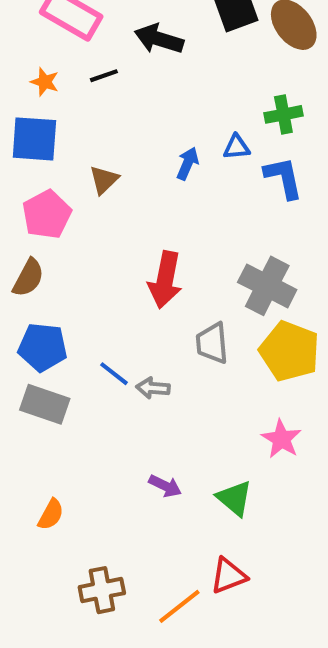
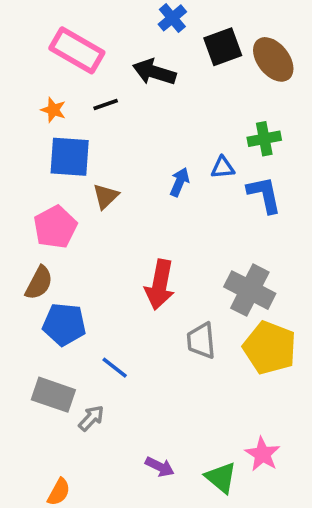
blue square: (34, 139) -> (70, 157), moved
blue pentagon: (43, 347) -> (64, 324), moved
gray arrow: (153, 388) -> (91, 418), moved, turned 128
pink star: (281, 439) -> (262, 454), moved

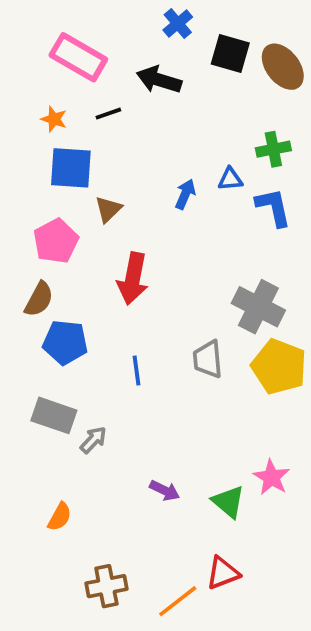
black square: (223, 47) -> (230, 54), turned 36
red arrow: (160, 285) -> (133, 279), moved
blue line: (115, 368) -> (136, 370), moved, turned 44

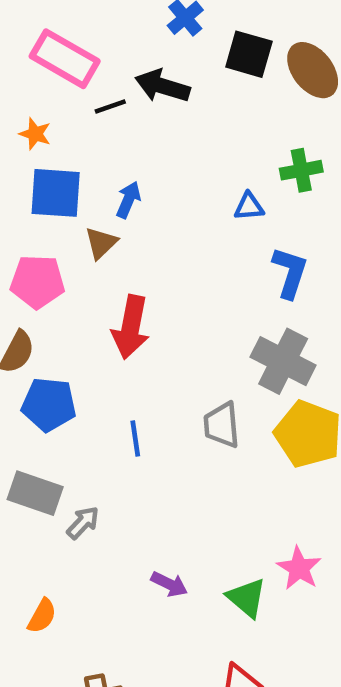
black line: (108, 114) -> (110, 106), moved
blue arrow: (185, 194) -> (128, 200), moved
blue L-shape: (273, 207) -> (290, 273), moved, turned 30
pink pentagon: (56, 241) -> (37, 282), turned 30

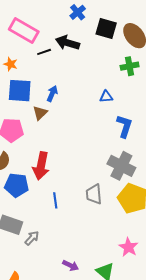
green cross: (301, 170) -> (130, 66), moved
red arrow: (131, 327) -> (41, 166), moved
pink star: (299, 568) -> (128, 247), moved

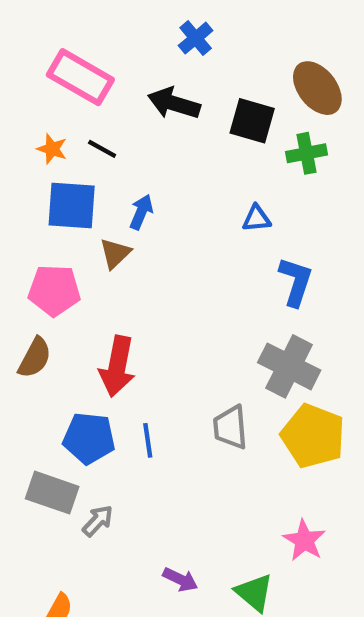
black square: (106, 29) -> (252, 121), moved
black line: (44, 52) -> (102, 149), moved, turned 48
blue pentagon: (17, 185) -> (89, 438), moved

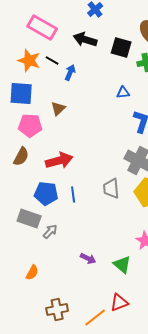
orange star: (52, 149) -> (29, 60), size x1.6
blue square: (72, 205) -> (21, 94), moved
blue arrow: (141, 212) -> (70, 72), moved
red arrow: (117, 366) -> (59, 160), turned -116

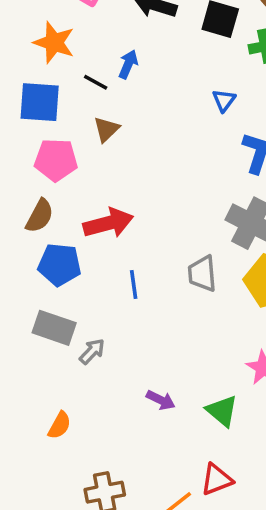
black line: (52, 60) -> (96, 82), moved
blue triangle: (123, 92) -> (224, 100), turned -48
blue pentagon: (46, 194) -> (60, 265), moved

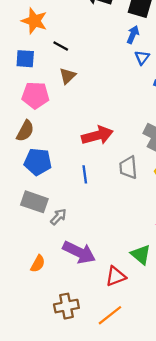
blue arrow: (128, 64) -> (133, 35), moved
blue square: (40, 102) -> (25, 59), size x0.7
red arrow: (108, 223) -> (97, 135), moved
purple arrow: (161, 400) -> (79, 252), moved, size x1.8
red triangle: (217, 480) -> (116, 276), moved

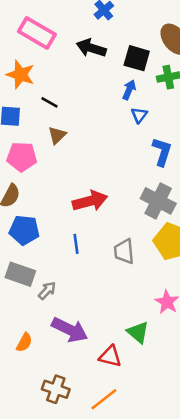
gray trapezoid: (128, 167) -> (124, 251), moved
red triangle: (116, 276) -> (110, 356), turned 35
brown cross: (66, 306) -> (56, 389), turned 30

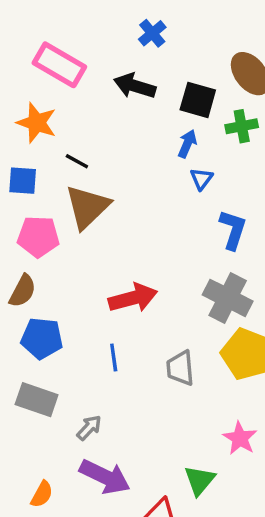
brown triangle: (57, 135) -> (87, 207), size x1.8
gray arrow: (47, 291) -> (89, 428), moved
green triangle: (138, 332) -> (200, 480), turned 30

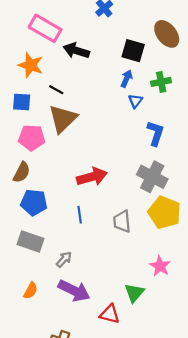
black arrow: (135, 86) -> (76, 51), moved
green cross: (242, 126) -> (161, 82), moved
orange semicircle: (42, 494) -> (31, 291), moved

